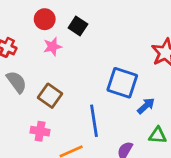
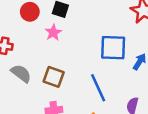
pink star: (53, 47) -> (53, 32), moved

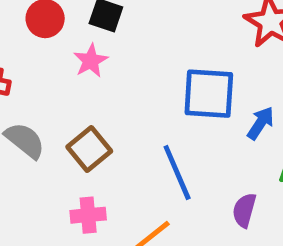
brown square: (54, 77) -> (89, 149), turned 30

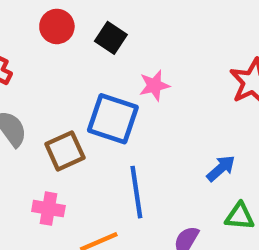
pink star: (91, 61) -> (154, 85), moved
blue square: (209, 94) -> (113, 119), moved

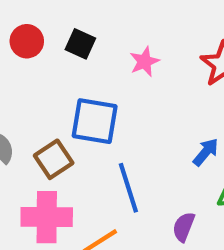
pink star: (154, 85) -> (144, 62), moved
pink cross: (48, 209) -> (47, 217), size x1.6

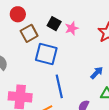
black square: (80, 44) -> (54, 24), moved
brown square: (54, 159) -> (29, 33), moved

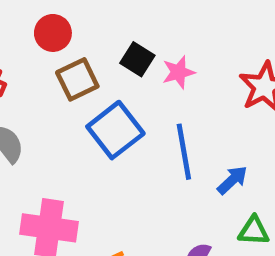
blue square: (46, 54) -> (115, 130), turned 35
blue line: (59, 86) -> (184, 152), moved

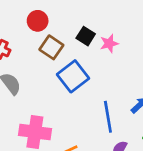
brown square: (77, 79) -> (51, 47), turned -30
blue line: (184, 152) -> (108, 117), moved

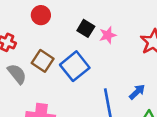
brown square: (51, 47) -> (43, 61), moved

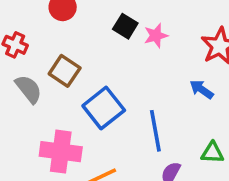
blue square: (75, 66) -> (104, 108), moved
blue arrow: (137, 92) -> (202, 89), moved, turned -102

